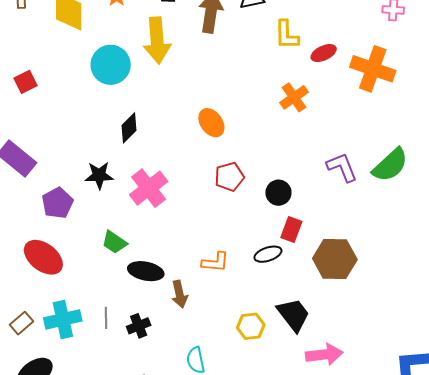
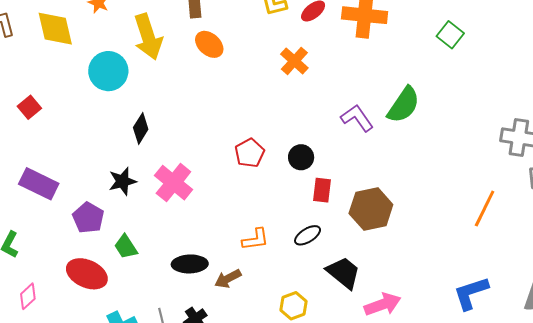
orange ellipse: (211, 123) -> (209, 44), moved
green trapezoid: (114, 242) -> (126, 247), moved, turned 36
black ellipse: (268, 254) -> (308, 235), moved
brown arrow: (179, 294) -> (228, 279), turned 88
yellow hexagon: (251, 326) -> (293, 306), moved

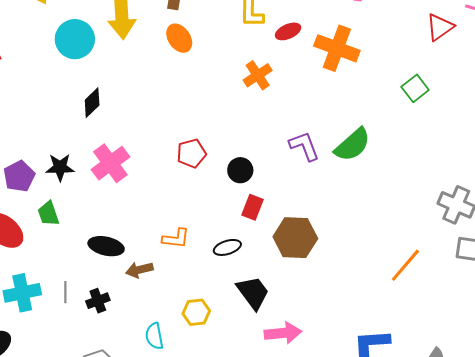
black star: (123, 181) -> (60, 167), moved

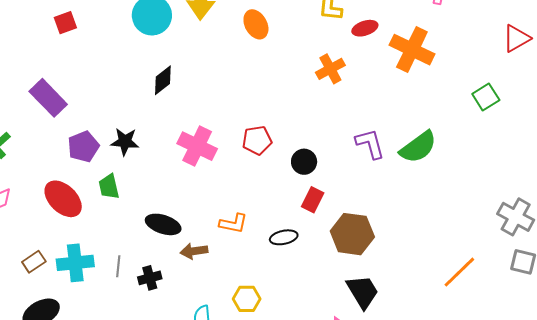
pink cross: (110, 163) -> (197, 146), moved, turned -33
black trapezoid: (253, 293) -> (363, 292), moved

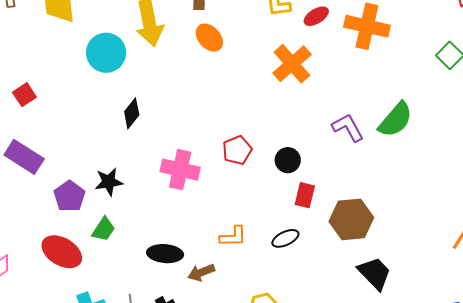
red square: (65, 23) -> (24, 95), moved
orange cross: (330, 69) -> (292, 64), size x1.4
green trapezoid: (109, 187) -> (104, 229), turned -120

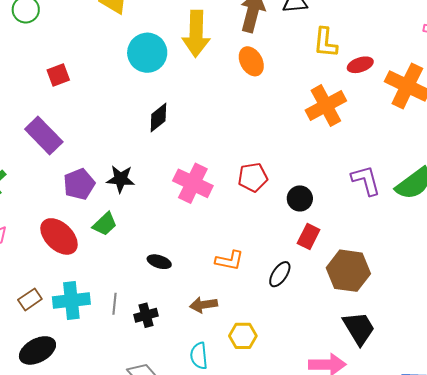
black ellipse: (285, 238) -> (280, 274), turned -44
black ellipse: (165, 254) -> (159, 262), size x0.7
brown arrow: (201, 272) -> (204, 305), moved

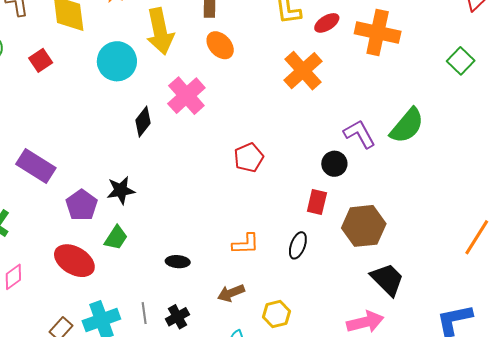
red square: (58, 75) -> (41, 60), moved
pink cross: (193, 183) -> (186, 96), moved, turned 36
black circle: (300, 198) -> (334, 164), moved

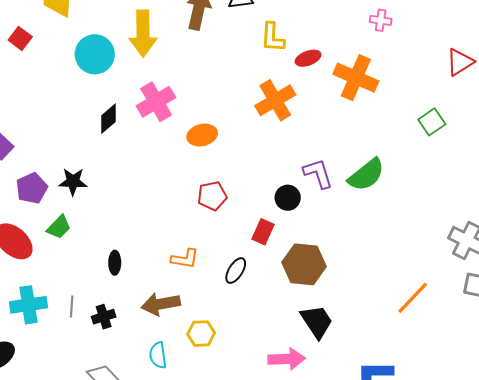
orange ellipse: (220, 45) -> (202, 135), moved, turned -72
red square: (41, 60) -> (20, 38), turned -30
red pentagon: (249, 158) -> (212, 196), moved
black ellipse: (178, 262) -> (115, 263), turned 75
brown arrow: (231, 293) -> (161, 304), size x1.4

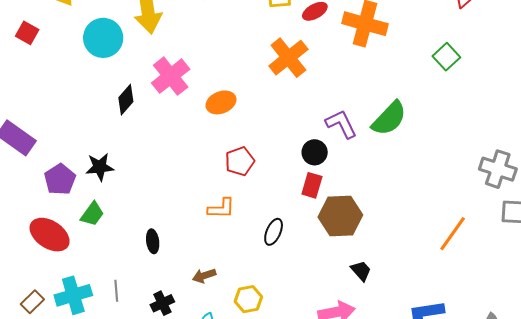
red rectangle: (263, 232) -> (312, 185), moved
orange L-shape: (185, 259) -> (221, 208), moved
brown arrow: (161, 304) -> (204, 276), size x0.6
black cross: (104, 317) -> (162, 303), moved
black trapezoid: (317, 322) -> (361, 271), size x0.6

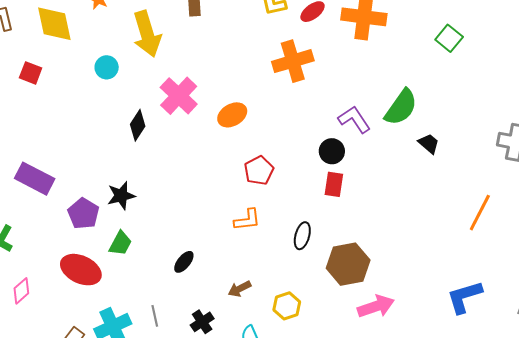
cyan circle: (103, 38) -> (107, 67), size x0.6
orange cross: (288, 58) -> (293, 61), turned 30
brown hexagon: (340, 216) -> (348, 264), moved
black ellipse: (153, 241) -> (184, 262), turned 55
black trapezoid: (361, 271) -> (429, 143), moved

